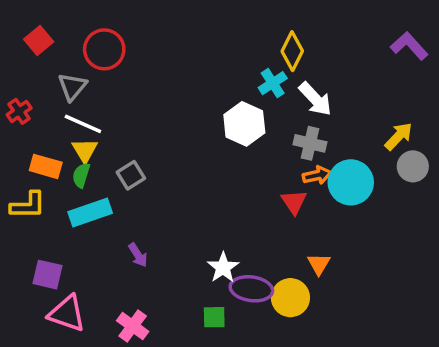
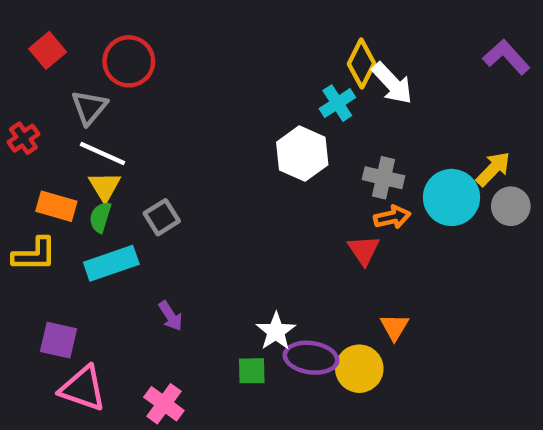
white arrow: (315, 99) -> (392, 83), moved
cyan circle: (351, 182) -> (451, 197), moved
green square: (214, 317) -> (252, 371), moved

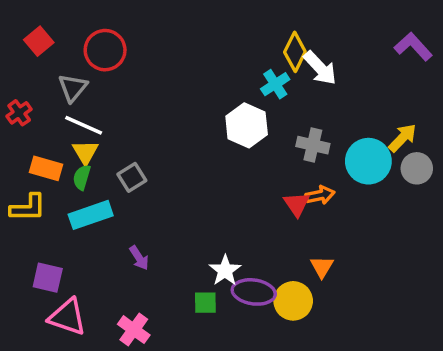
orange arrow: (392, 217) -> (320, 195), moved

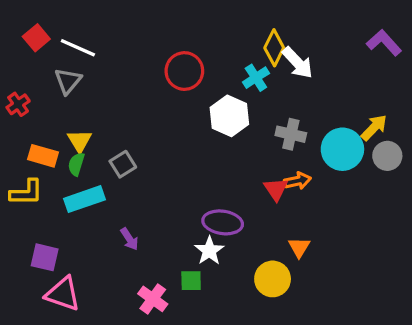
red circle: (105, 50) -> (184, 71), moved
white line: (84, 125) -> (78, 48), moved
purple ellipse: (254, 292) -> (223, 222), moved
pink cross: (134, 330) -> (153, 299), moved

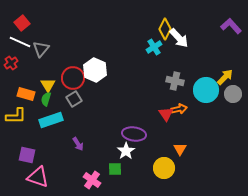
white line: (78, 48) -> (20, 42), moved
red circle: (184, 71) -> (73, 78), moved
white hexagon: (229, 116) -> (95, 70), moved

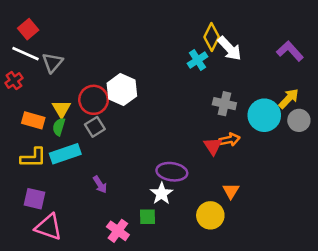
purple L-shape: (231, 26) -> (290, 51), moved
yellow L-shape: (16, 116) -> (33, 158), moved

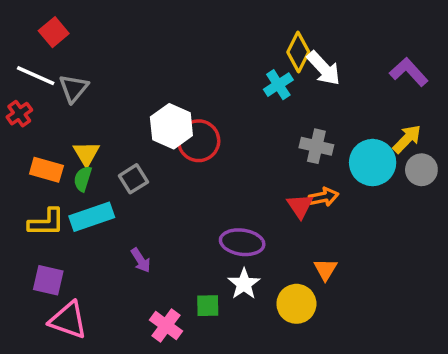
red square: (28, 29) -> (54, 32), moved
red circle: (94, 100) -> (199, 141), moved
white star: (162, 194) -> (244, 284), moved

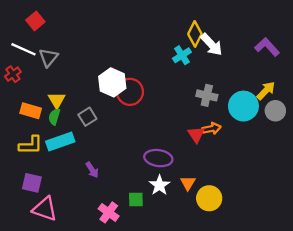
orange triangle: (325, 269) -> (188, 183), moved
yellow circle: (296, 304) -> (209, 198), moved

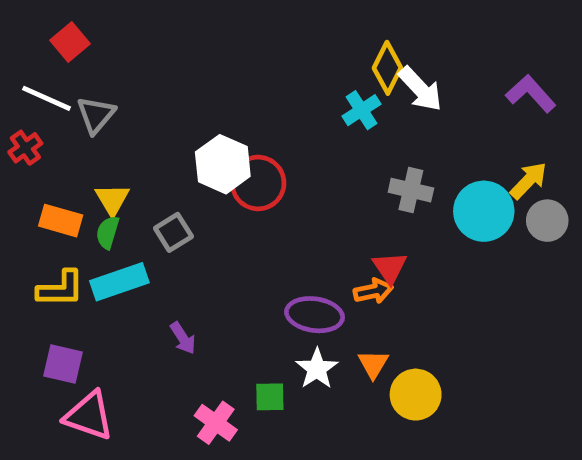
orange arrow: (212, 129) -> (373, 291), moved

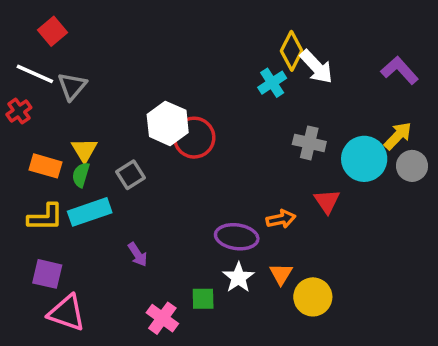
red triangle: (390, 268) -> (327, 201), moved

